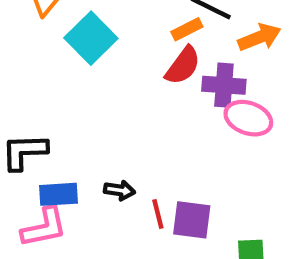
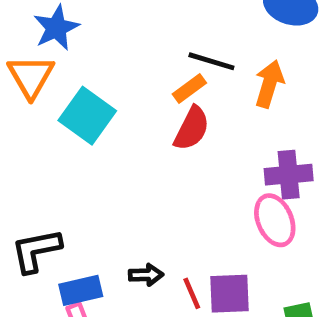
orange arrow: (259, 37) -> (269, 84), turned -42
purple cross: (224, 85) -> (289, 175), moved
pink ellipse: (248, 118) -> (275, 220), moved, turned 57

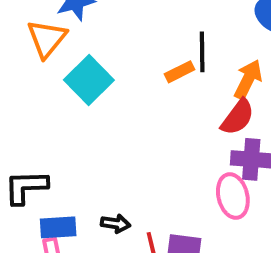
black line: (211, 61) -> (202, 52), turned 63
red semicircle: (192, 128) -> (238, 117), moved

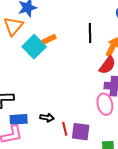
orange rectangle: (180, 72) -> (49, 39), moved

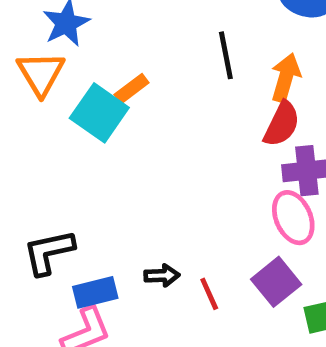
purple square: (81, 132) -> (276, 282), moved, turned -36

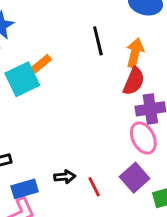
cyan square: (99, 113) -> (22, 79), turned 32

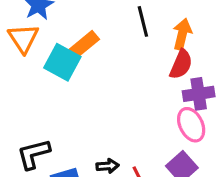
orange rectangle: (41, 64) -> (83, 46), size x1.5
cyan square: (22, 79) -> (62, 62), turned -36

